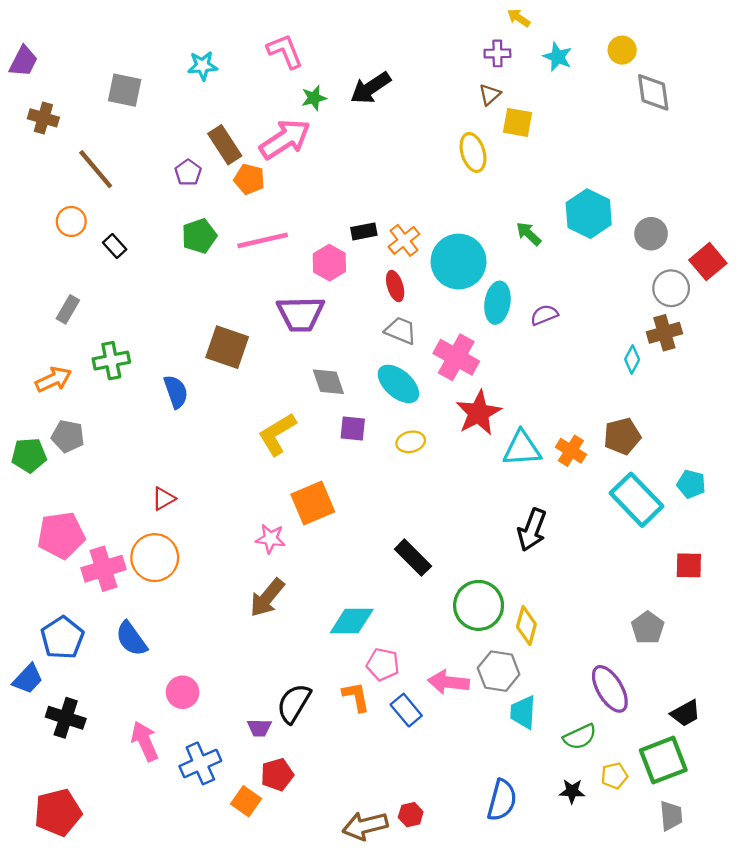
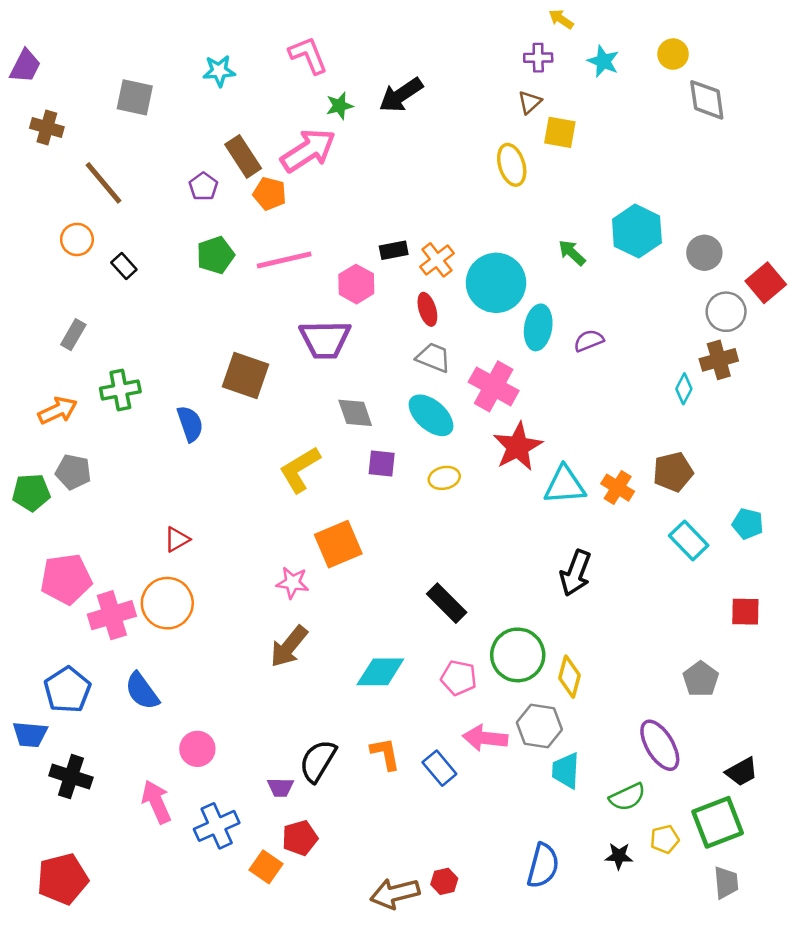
cyan rectangle: (637, 500) -> (689, 541), size x0.7
pink pentagon: (383, 664) -> (459, 678), moved
blue trapezoid: (28, 679) -> (30, 734), turned 52

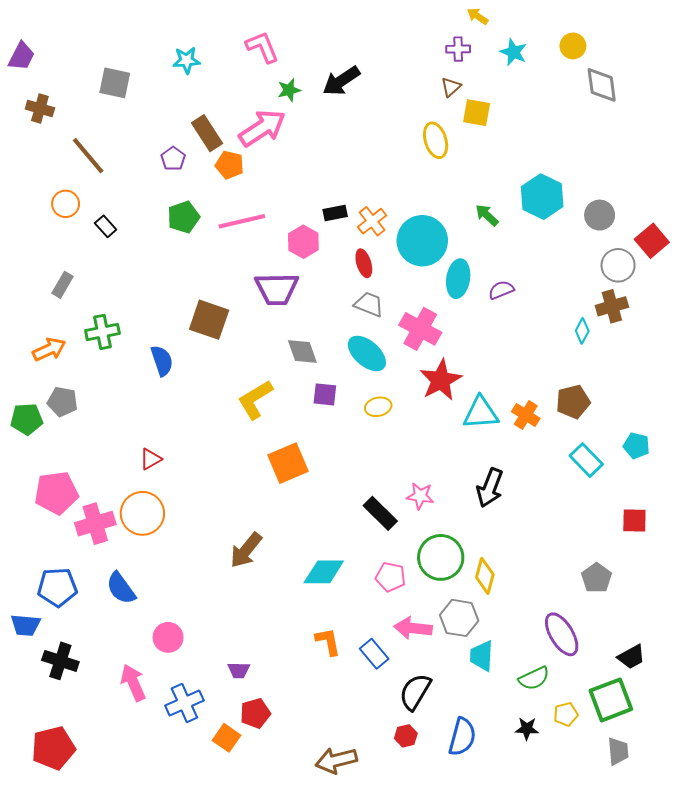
pink star: (293, 583) -> (420, 496), moved
blue pentagon: (67, 690) -> (57, 587), turned 30
black semicircle: (318, 761) -> (415, 692), moved
red hexagon: (444, 881) -> (406, 736), moved

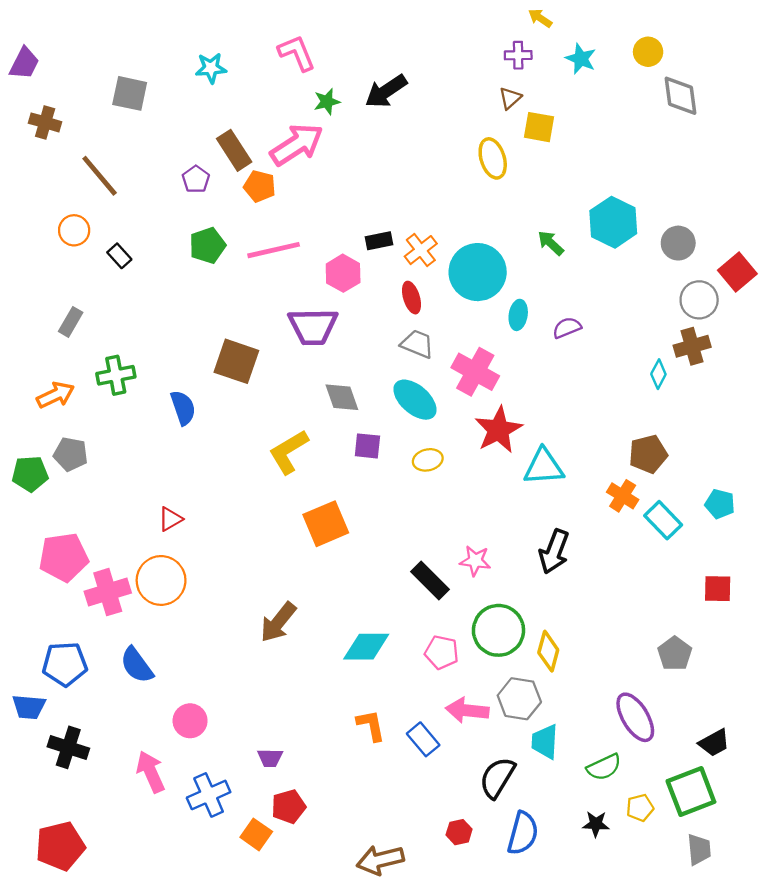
cyan ellipse: (458, 279) -> (518, 315), size x0.7
orange cross: (526, 415) -> (623, 496), moved
black semicircle: (415, 692) -> (497, 778), moved

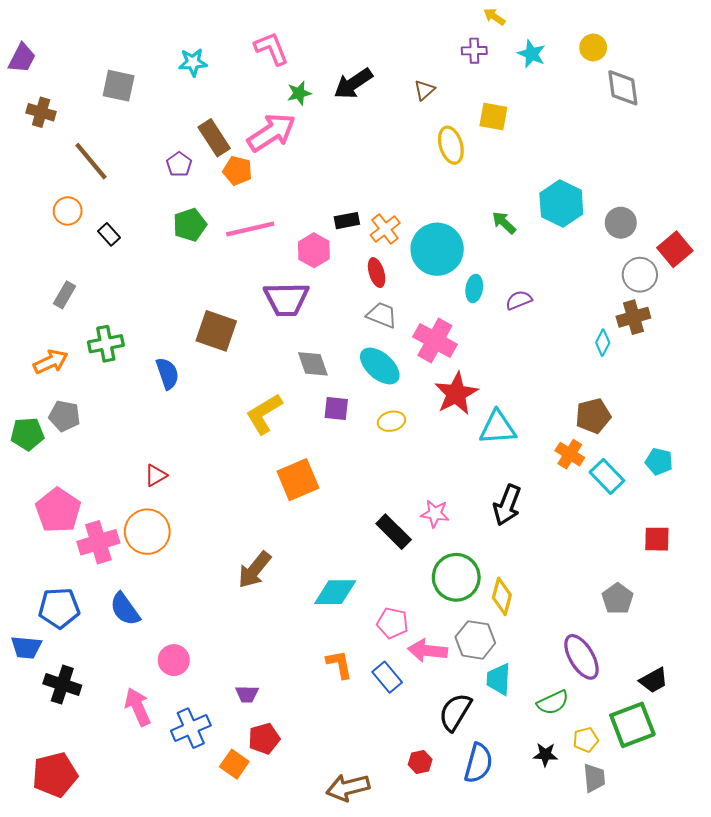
brown triangle: (510, 98) -> (424, 90), moved
pink pentagon: (64, 557) -> (58, 510), turned -30
pink pentagon: (442, 652) -> (392, 623), moved
gray trapezoid: (699, 849) -> (594, 778), moved

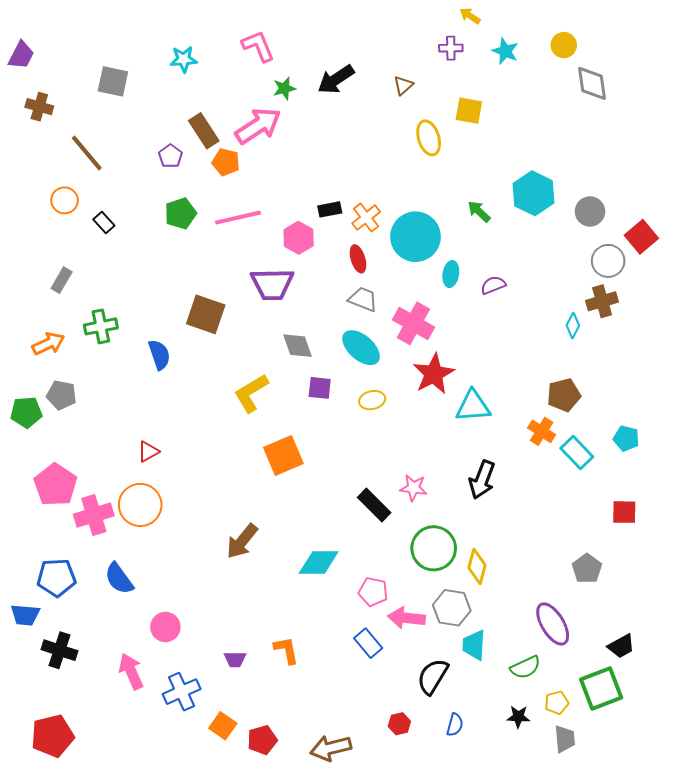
orange L-shape: (339, 664) -> (286, 650), moved
red pentagon: (264, 739) -> (262, 740), moved
blue semicircle: (478, 763) -> (455, 725), size x0.6

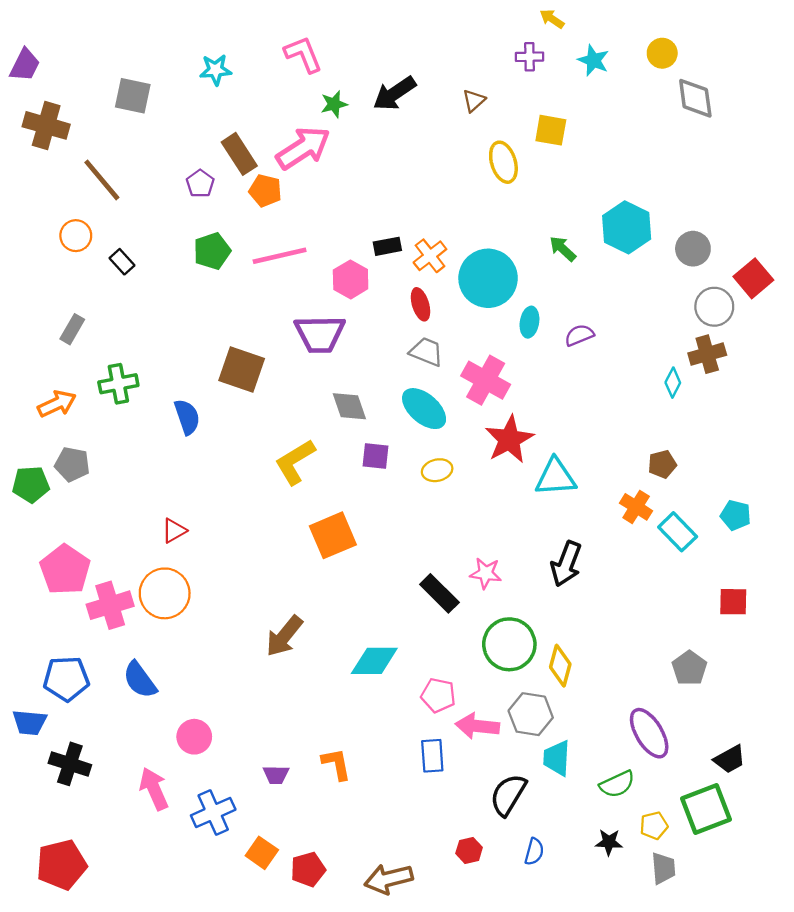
brown cross: (39, 107) -> (46, 125), size x1.4
brown pentagon: (564, 395) -> (662, 464), size x0.7
blue rectangle: (368, 643) -> (432, 756), turned 36

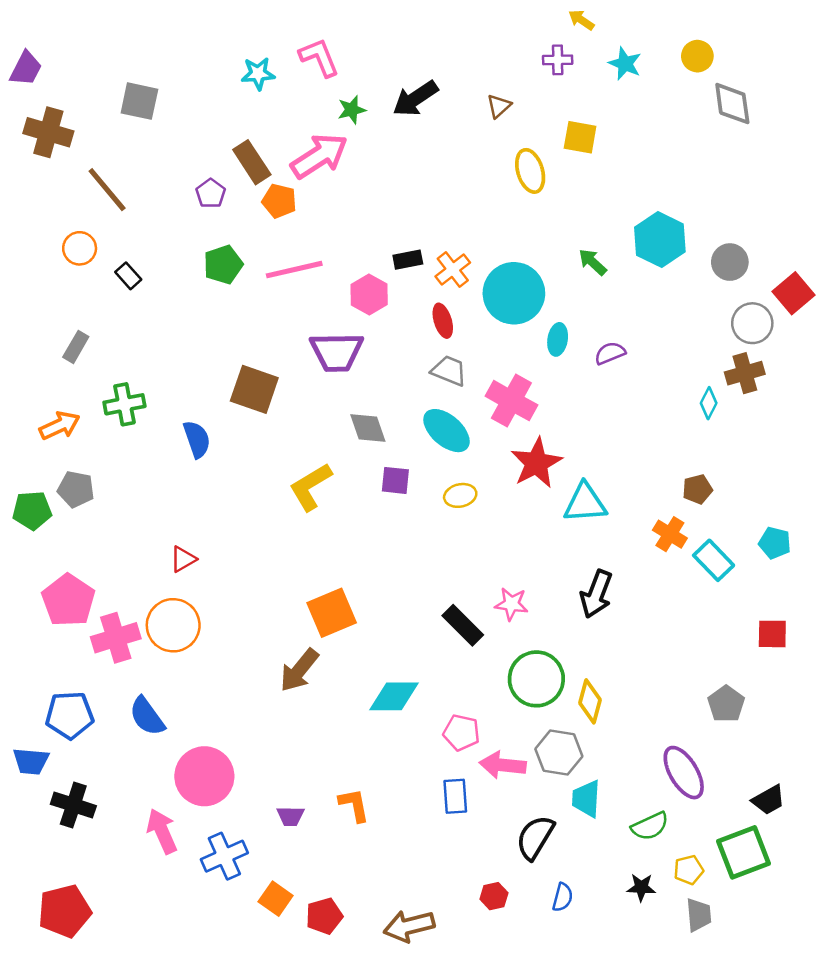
cyan star: (216, 70) -> (258, 74), moved
orange square: (333, 535) -> (332, 613), moved
pink circle: (194, 737) -> (204, 776), size x1.6

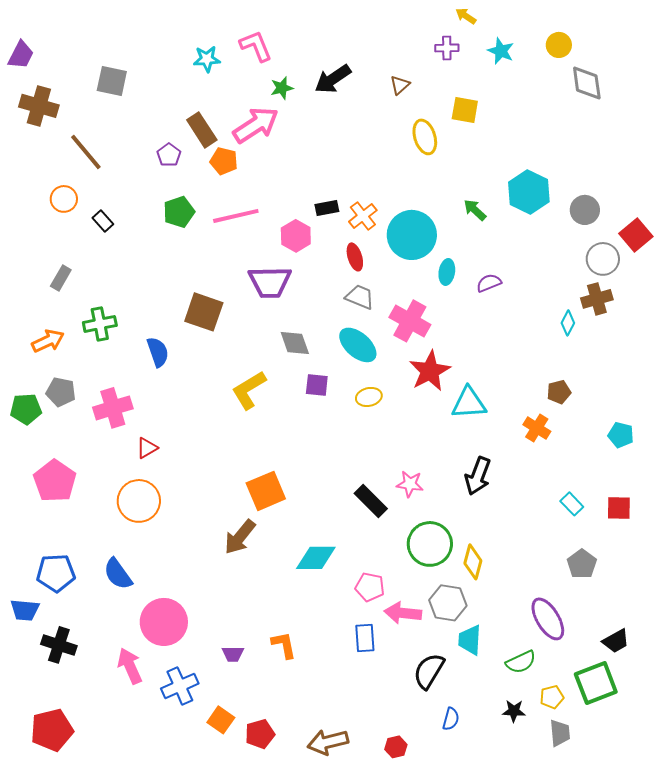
cyan rectangle: (714, 560) -> (572, 504), moved, size x0.7
pink cross: (116, 638) -> (113, 408), moved
red hexagon: (494, 896) -> (396, 747), moved

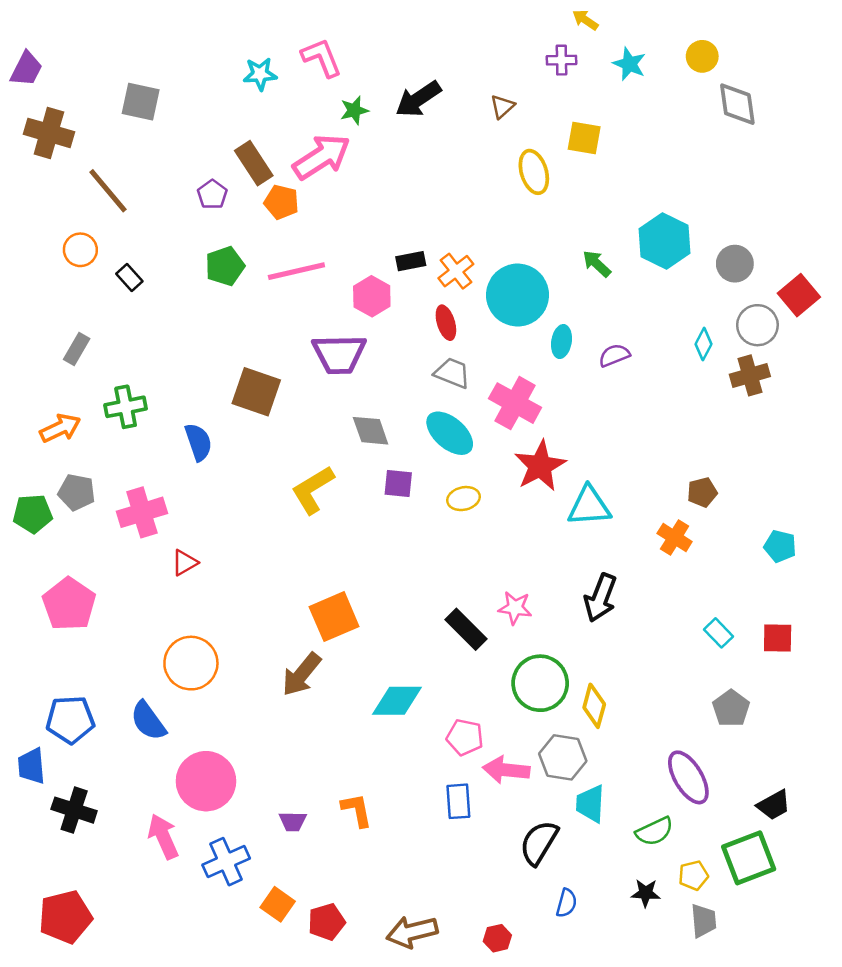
cyan diamond: (568, 323) -> (703, 344), moved
orange circle: (139, 501) -> (191, 663), moved
blue trapezoid: (25, 610) -> (31, 766), turned 80

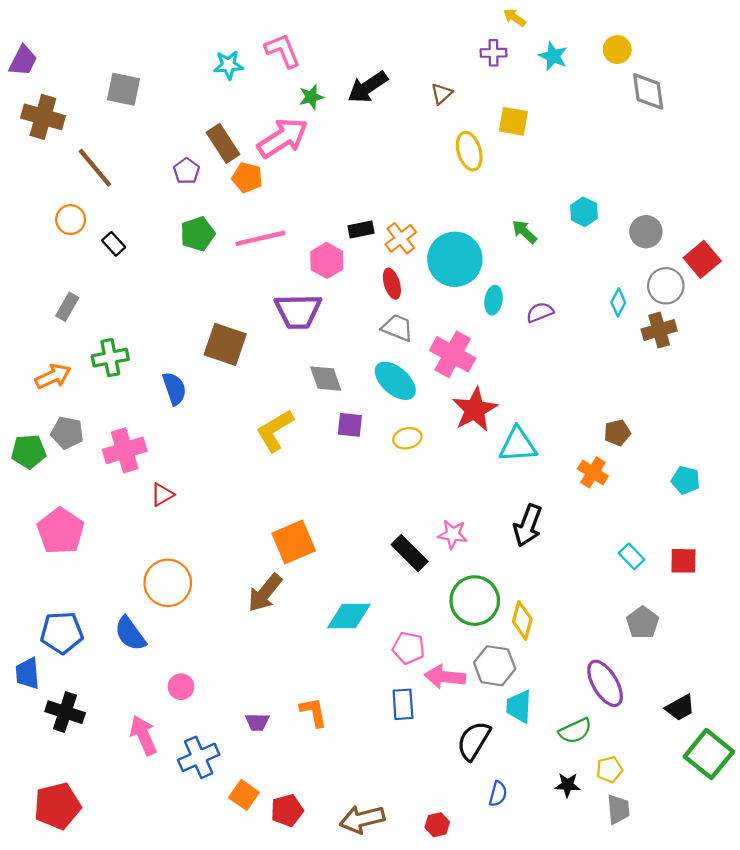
cyan hexagon: (665, 241) -> (584, 212), size x0.6
pink circle: (206, 781) -> (181, 687), size x0.5
green square: (749, 858) -> (709, 754), moved, turned -30

